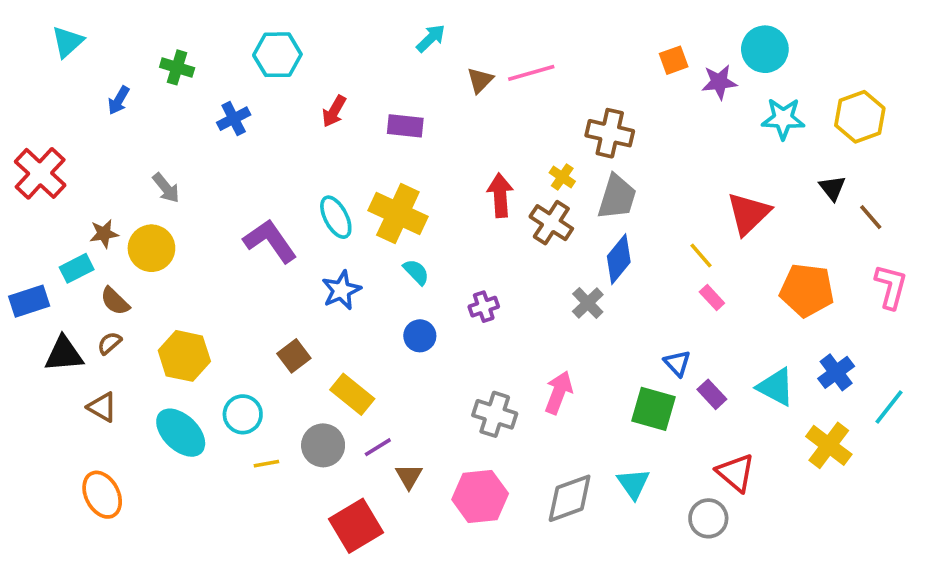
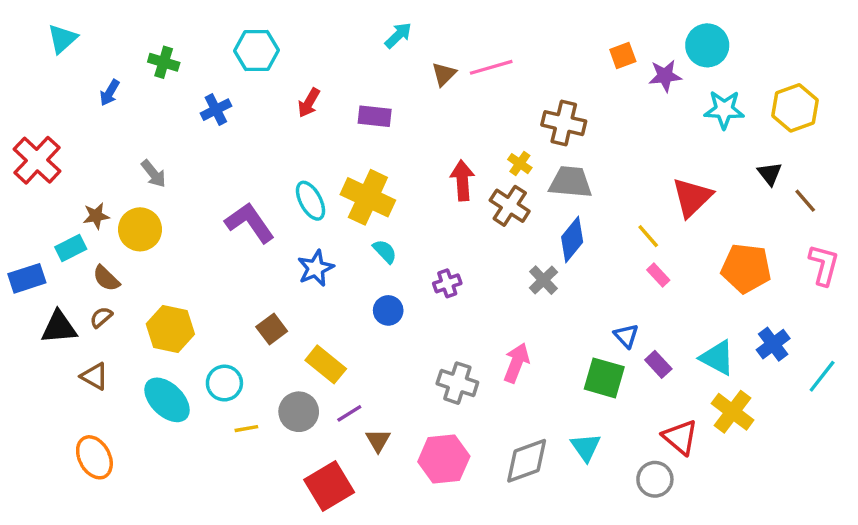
gray trapezoid: (617, 197) -> (570, 182), turned -102
yellow cross: (829, 445) -> (733, 412), moved

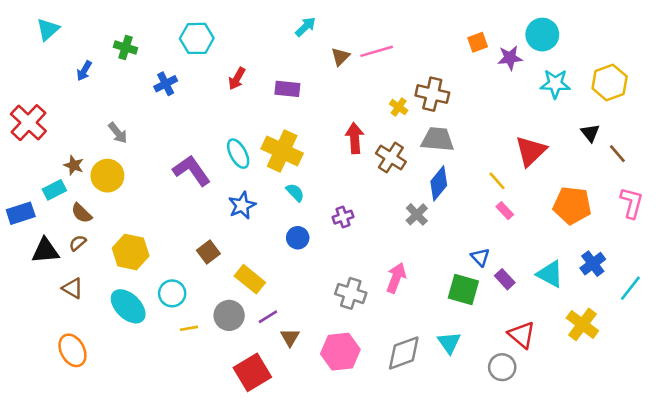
yellow cross: (520, 164) -> (399, 107), moved
brown star: (96, 216) -> (74, 165), turned 30
yellow cross: (733, 412) -> (582, 324), moved

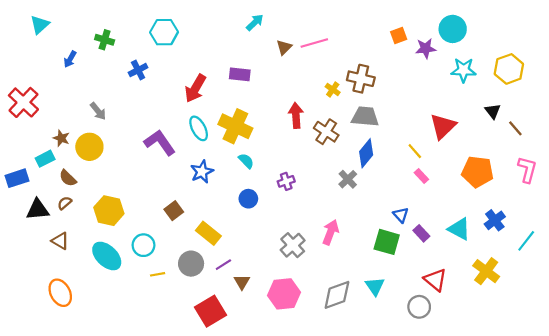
red arrow: (237, 79) -> (195, 88), moved, size x1.5
gray cross: (351, 293) -> (293, 245), turned 30

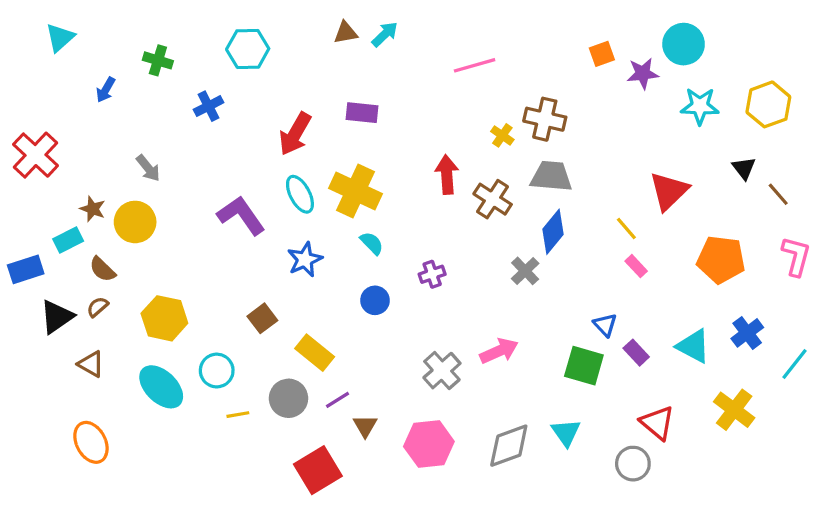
brown triangle: (284, 47) -> (346, 33), moved, turned 35
black triangle: (38, 210) -> (57, 317), turned -30
pink arrow: (331, 232) -> (499, 351), turned 45

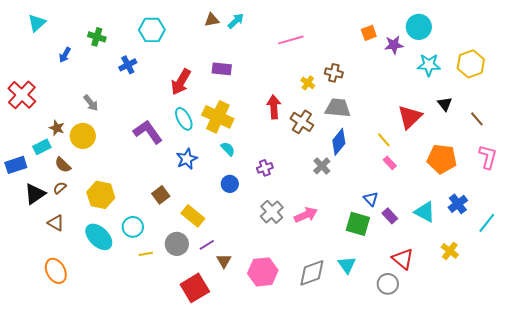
brown cross: (545, 119) -> (334, 73), size x0.7
black triangle: (744, 168) -> (445, 104), moved
gray cross: (442, 371) -> (272, 212), moved
yellow cross: (734, 410) -> (450, 251), size x0.7

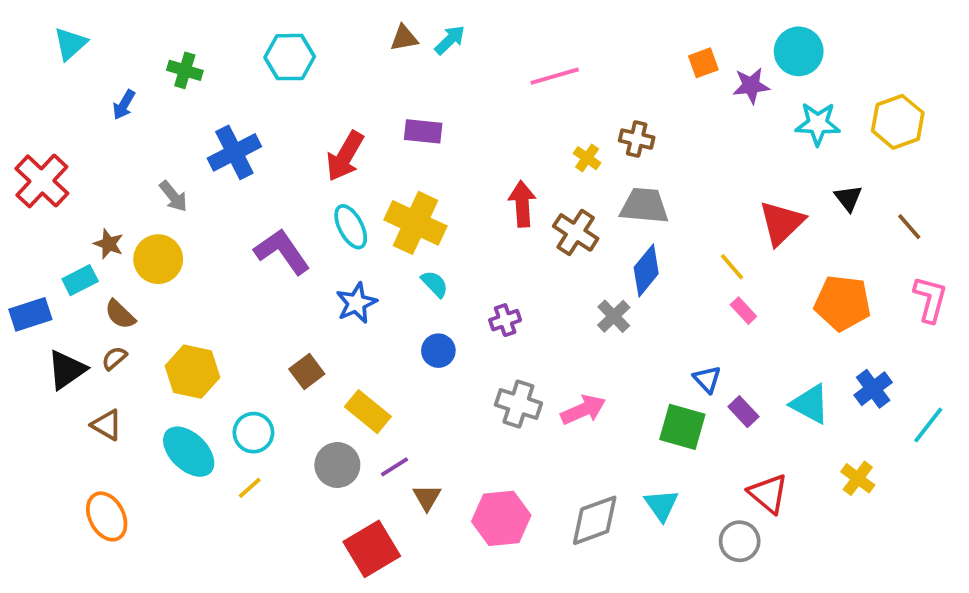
blue cross: (128, 65) -> (234, 152), moved, size x1.5
gray cross: (272, 212) -> (518, 404), turned -30
yellow line: (146, 254) -> (250, 488), moved, turned -32

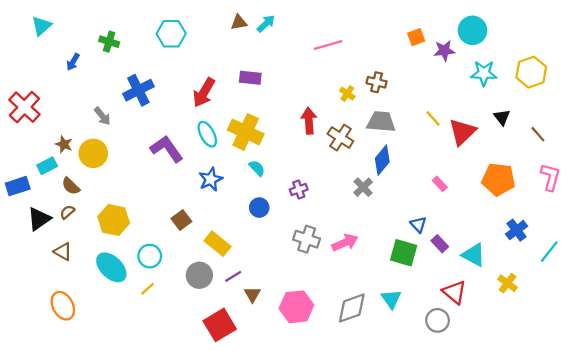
yellow line: (732, 267) -> (433, 118), moved
cyan triangle: (810, 404) -> (474, 255), moved

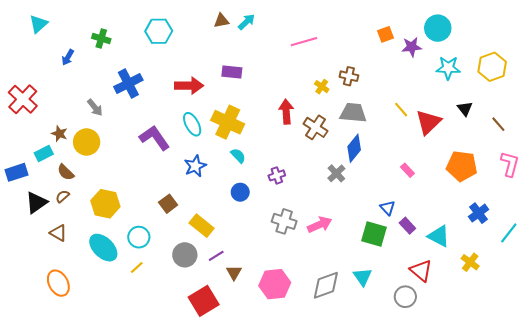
red arrow: (204, 92) -> (189, 86), turned -120

